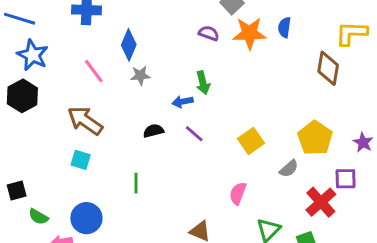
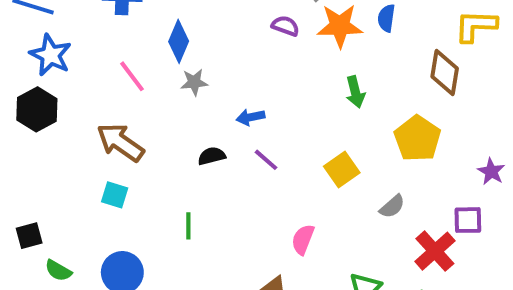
green arrow: (203, 83) -> (355, 92), moved
yellow pentagon: (315, 138) -> (417, 138), moved
pink semicircle: (238, 193) -> (303, 239), moved

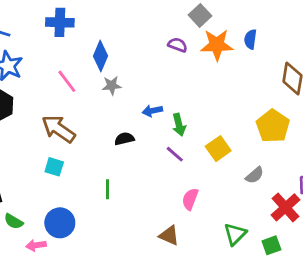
green arrow: (355, 92) -> (179, 125), moved
purple line: (266, 160) -> (175, 154), moved

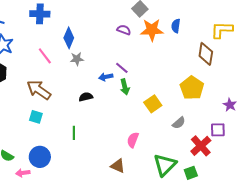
purple line: (175, 154) -> (122, 68), moved
green triangle: (235, 234) -> (165, 165), size x1.4

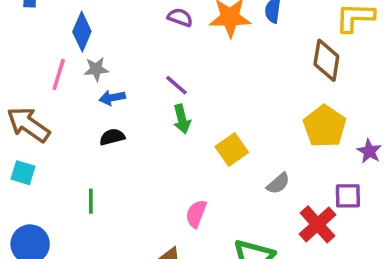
pink line: (45, 56) -> (59, 74), moved, turned 54
blue arrow: (106, 77) -> (112, 98), moved
yellow pentagon: (192, 88) -> (325, 126), moved

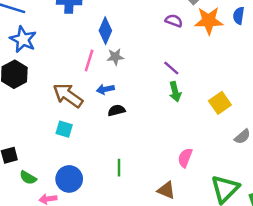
blue arrow: (112, 98) -> (105, 89), moved
black semicircle: (112, 137) -> (117, 110), moved
yellow square: (232, 149) -> (220, 103), moved
green line: (91, 201) -> (119, 168), moved

